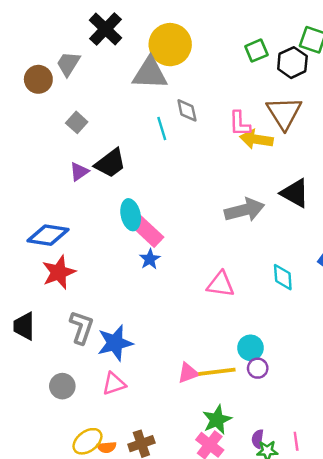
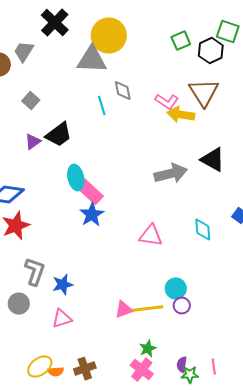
pink L-shape: (240, 124) -> (167, 102), turned -55
blue star: (150, 259) -> (92, 215), size x1.4
blue star: (115, 343) -> (63, 285), size x0.7
gray circle: (62, 386) -> (19, 304), moved
green star: (217, 420) -> (148, 349), size x0.7

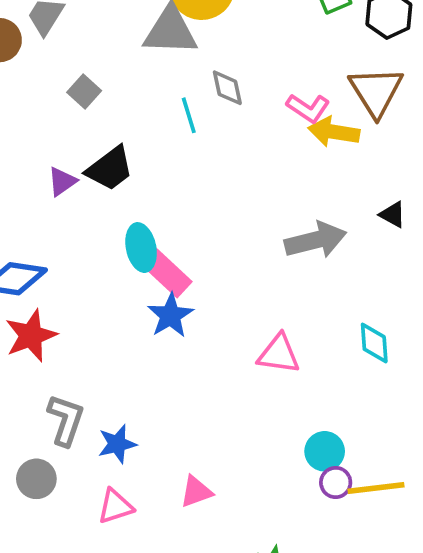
gray square: (31, 101) -> (84, 91), moved
black triangle: (213, 160) -> (393, 214), size x0.6
yellow line: (148, 309) -> (376, 488), moved
pink triangle: (124, 310) -> (196, 492), moved

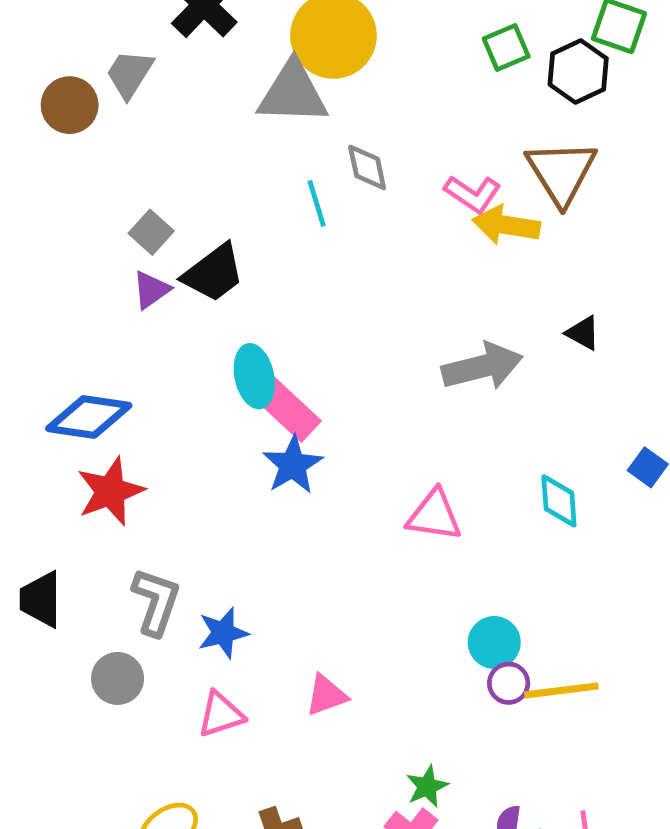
gray square: (84, 91) -> (151, 232), moved

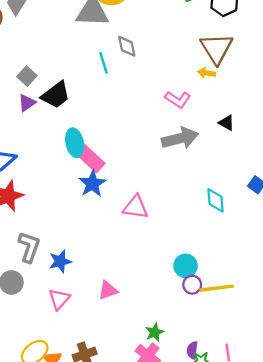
pink L-shape: (473, 194) -> (178, 99), moved
yellow arrow: (506, 225) -> (207, 73), moved, size x0.6
pink triangle: (434, 515) -> (136, 207), moved
pink triangle: (221, 714) -> (59, 299), turned -30

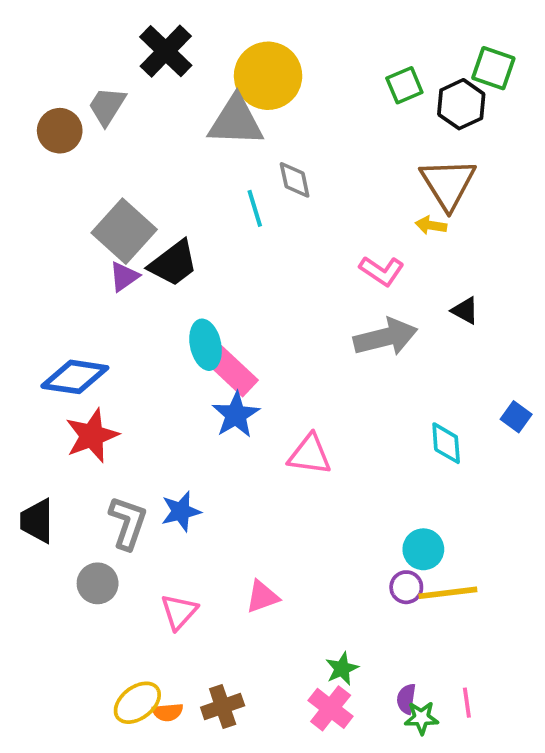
gray square: (27, 76) -> (124, 231), size x1.8
blue star: (60, 261) -> (181, 511), moved
cyan circle: (186, 266) -> (423, 549), moved

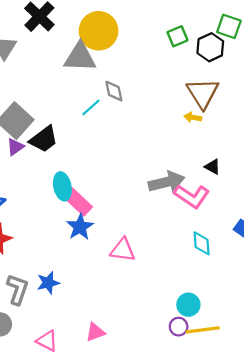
cyan line: (255, 208) -> (91, 107), turned 65
pink L-shape: (382, 271) -> (192, 196), moved, size x1.4
pink triangle: (179, 612) -> (47, 341), turned -45

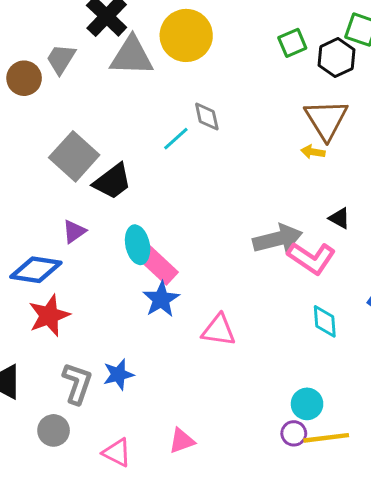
gray triangle: (80, 57) -> (132, 56), moved
purple triangle: (15, 147) -> (74, 231), moved

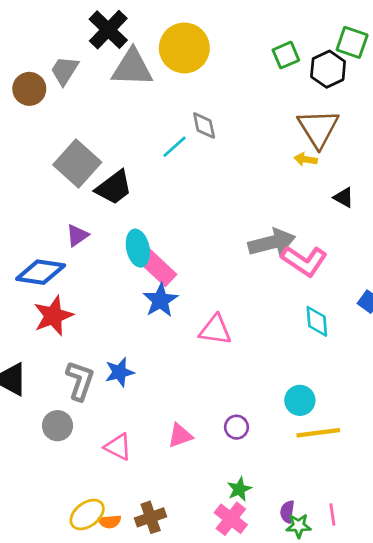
black triangle: (339, 218) -> (344, 197), moved
purple circle: (294, 433) -> (236, 427), moved

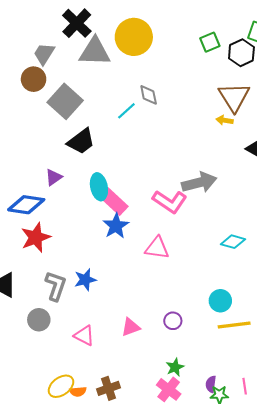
brown circle: (29, 89) -> (34, 79), moved
gray square: (77, 164) -> (65, 101), moved
pink L-shape: (304, 261) -> (170, 202), moved
cyan diamond: (317, 321) -> (233, 242), turned -70

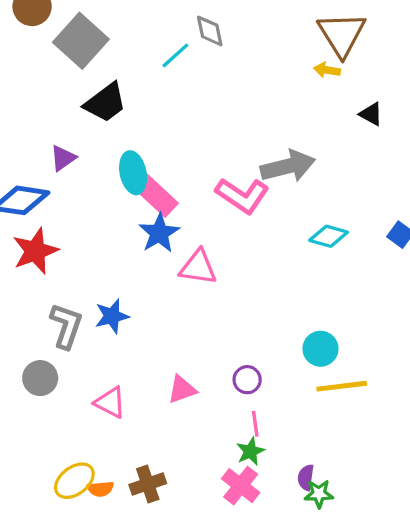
cyan diamond: (233, 242) -> (329, 236), moved
pink triangle: (157, 248) -> (198, 267), moved
pink line: (245, 386) -> (255, 424), moved

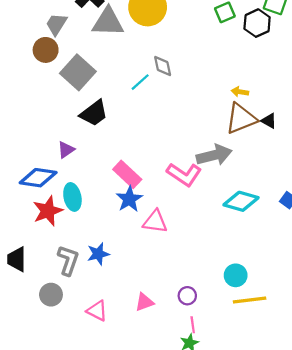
brown triangle: (342, 34) -> (241, 119), moved, turned 40
cyan ellipse: (133, 173) -> (72, 197), moved
cyan diamond: (329, 236) -> (241, 201), size x1.4

